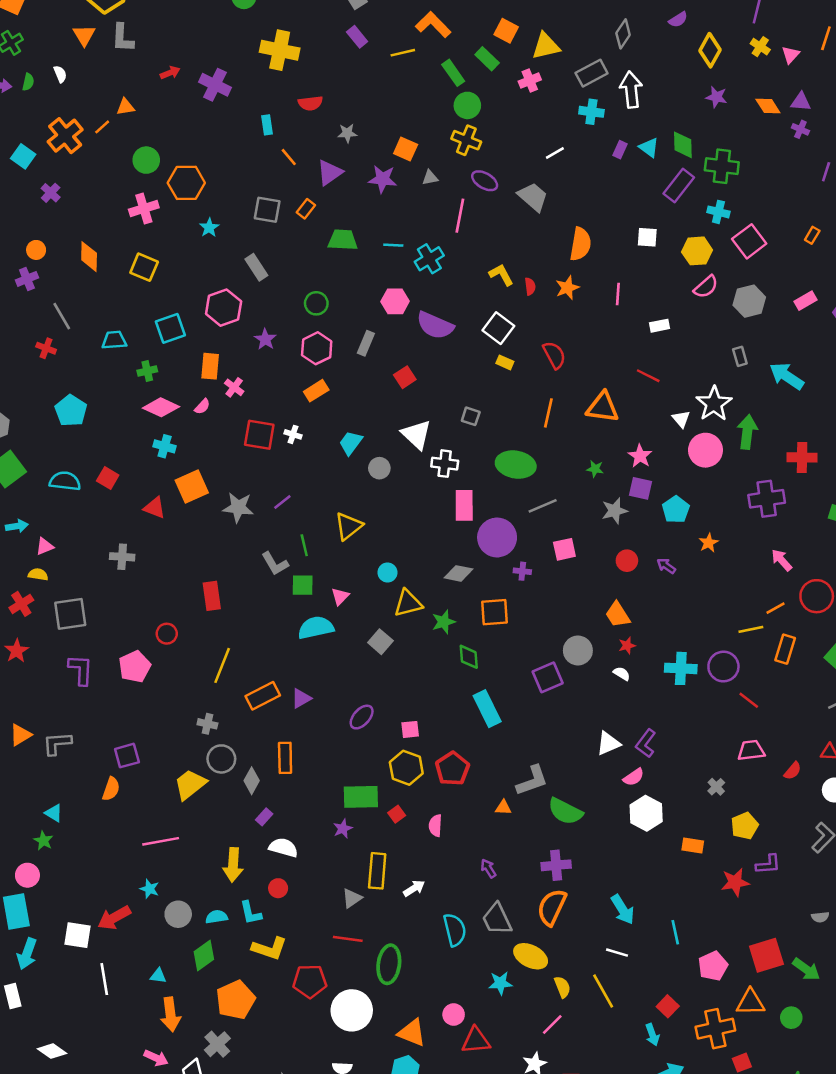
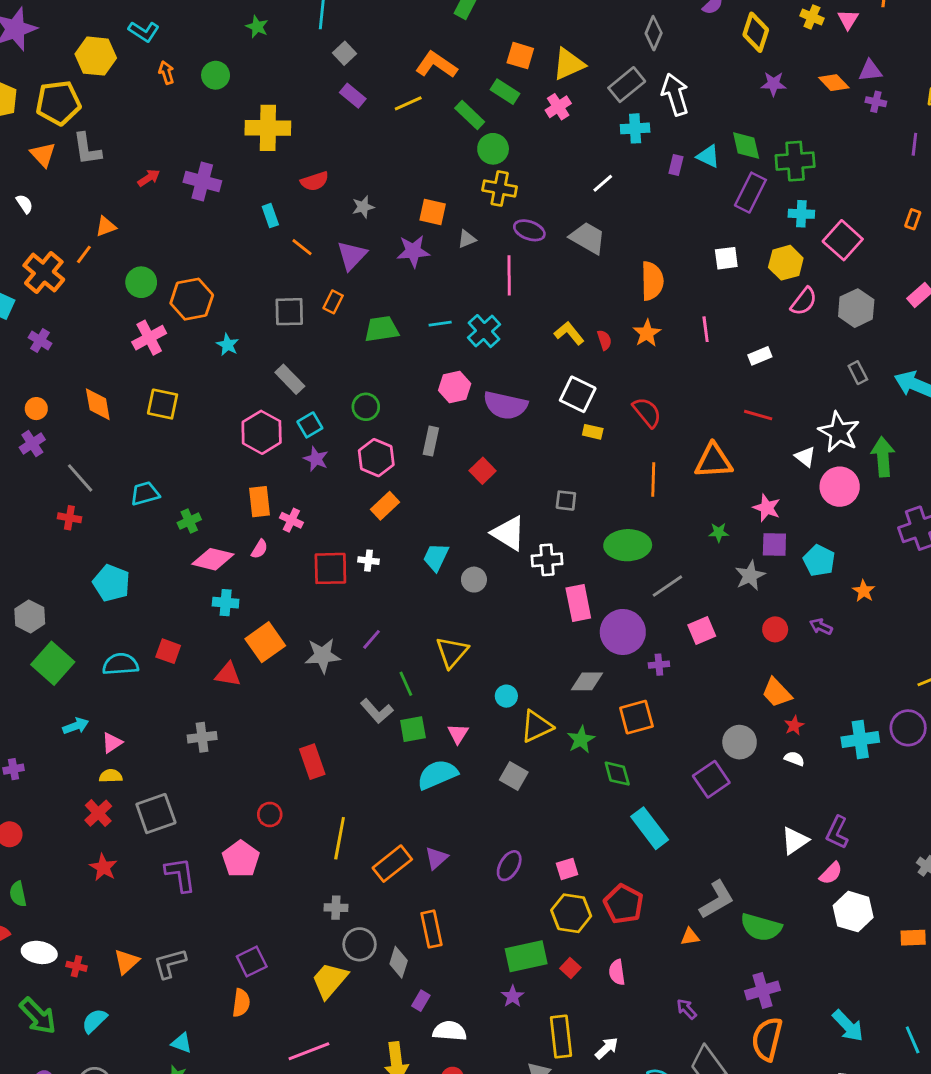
cyan square: (170, 328) -> (310, 425), moved, size x0.7

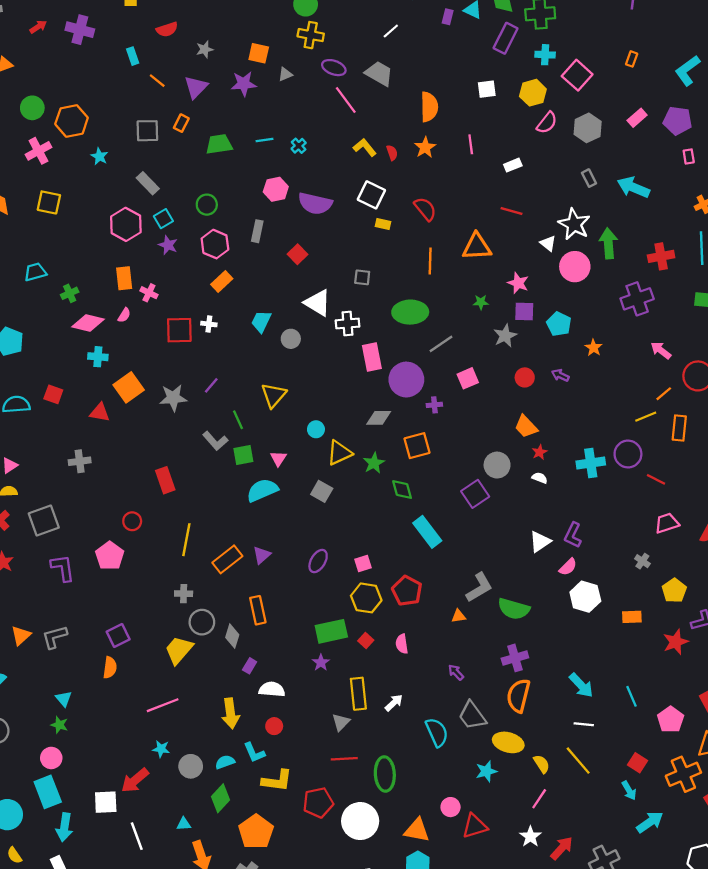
pink line: (509, 275) -> (346, 100), moved, turned -36
cyan cross: (484, 331) -> (299, 146), size x0.6
cyan triangle: (181, 1043) -> (64, 699), turned 30

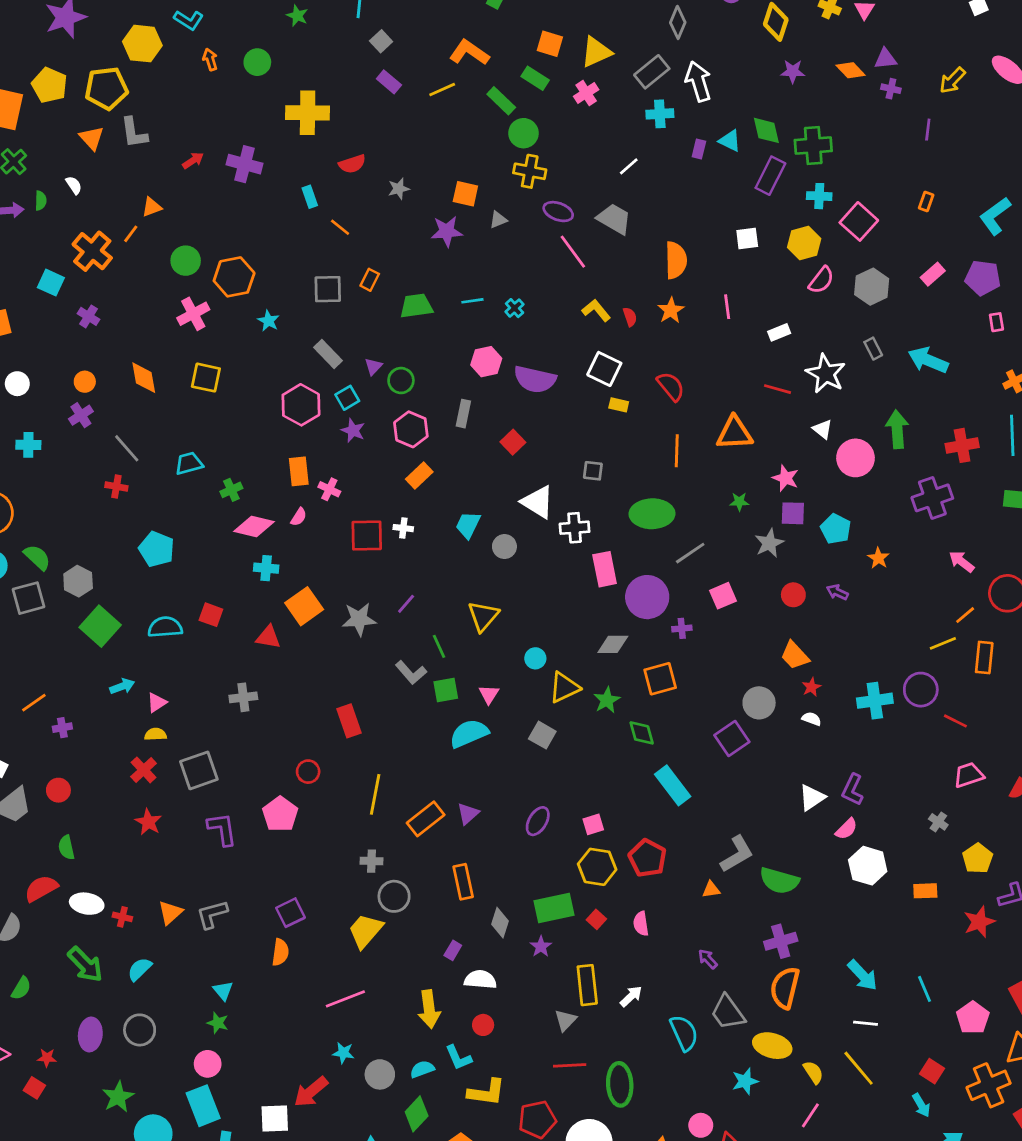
purple triangle: (196, 87) -> (373, 366), moved, size x0.6
white star: (574, 224) -> (826, 374), moved
gray diamond: (232, 636) -> (500, 923), moved

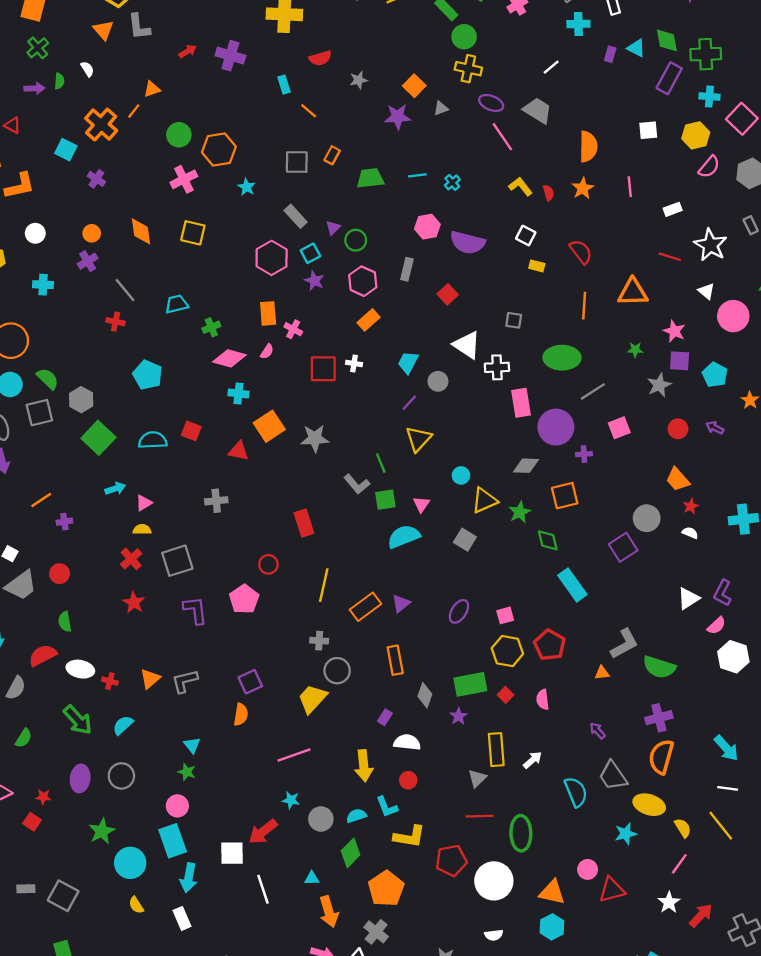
orange square: (465, 194) -> (414, 86), turned 30
white square: (604, 369) -> (526, 236), size x0.7
purple line: (406, 604) -> (409, 403), moved

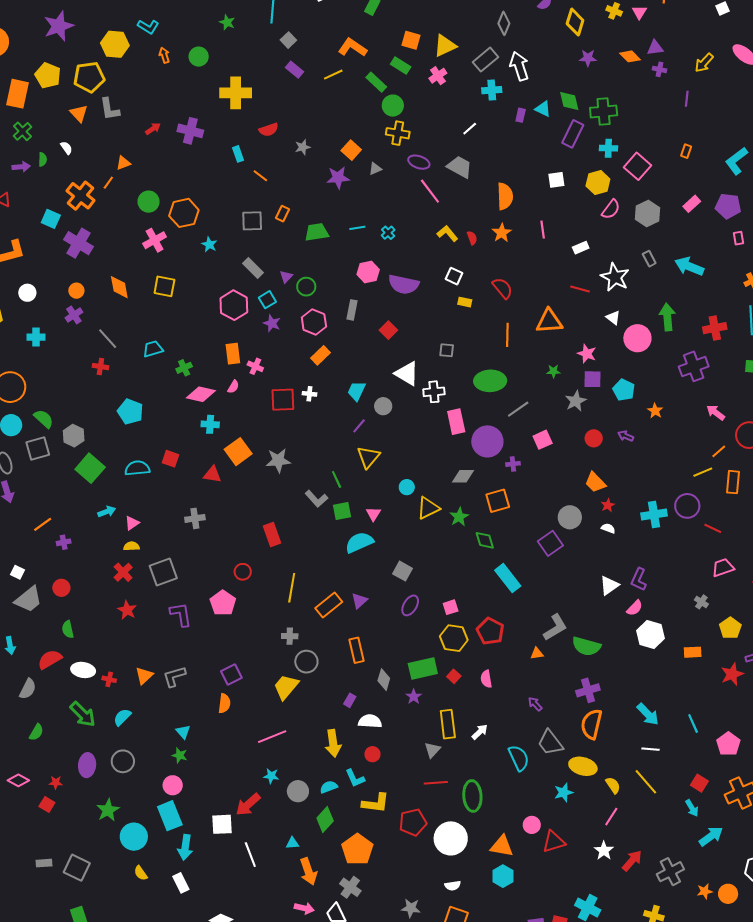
purple cross: (96, 179) -> (78, 243), size x1.8
gray square: (465, 540) -> (403, 571), moved

